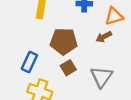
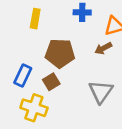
brown square: (68, 68) -> (51, 82), moved

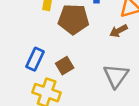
brown pentagon: (60, 53) -> (74, 19), moved

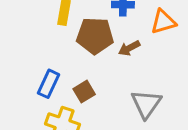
brown arrow: (119, 31) -> (129, 48), moved

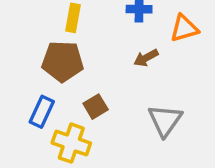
brown pentagon: (95, 36) -> (63, 61), moved
blue rectangle: (48, 84) -> (42, 112), moved

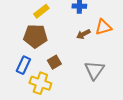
yellow rectangle: (73, 18) -> (41, 11), turned 42
orange triangle: (184, 28) -> (103, 27), moved

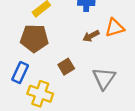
brown square: (54, 62) -> (66, 67), moved

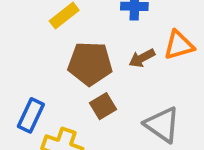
brown pentagon: (34, 38) -> (90, 64), moved
gray triangle: (104, 78) -> (162, 125), turned -30

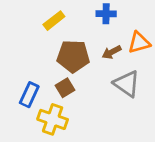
brown square: (103, 106) -> (65, 88), moved
gray triangle: (162, 125) -> (127, 84), moved

